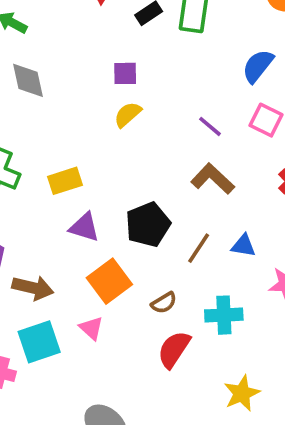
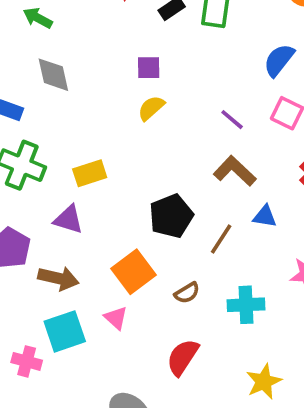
purple triangle: (84, 227) -> (68, 219), moved
blue triangle: (243, 246) -> (265, 216), moved
red semicircle: (174, 349) -> (183, 357), moved

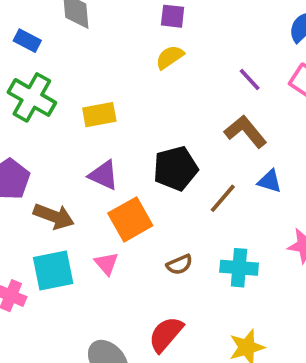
purple triangle: (68, 219) -> (104, 175), moved
brown semicircle: (187, 293) -> (179, 265), moved
red semicircle: (183, 357) -> (166, 334), moved

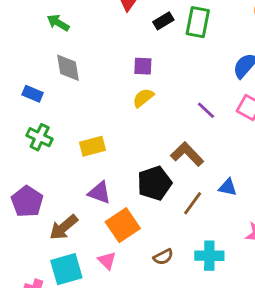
green cross: (32, 97) -> (40, 137), size x0.7
brown L-shape: (245, 132) -> (187, 154), moved
brown arrow: (54, 216) -> (64, 227), turned 124

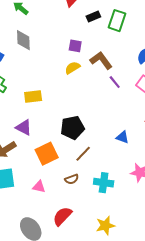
brown L-shape: (187, 154) -> (101, 60), moved
purple triangle: (99, 193) -> (24, 127), moved
brown line: (193, 203) -> (83, 154), moved
pink triangle: (107, 261) -> (39, 187), moved, turned -40

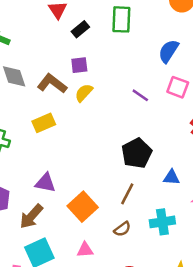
black rectangle: (93, 17) -> (80, 29), moved
brown L-shape: (101, 60) -> (52, 84), moved
yellow rectangle: (33, 97) -> (44, 123), moved
black pentagon: (72, 128) -> (137, 153), moved
blue triangle: (122, 137) -> (171, 177), moved

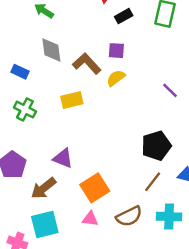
brown line: (127, 194) -> (153, 182), moved
brown semicircle: (122, 229) -> (129, 216), size x1.5
pink triangle: (85, 250) -> (90, 219), moved

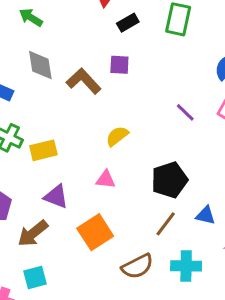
yellow semicircle: (116, 78) -> (117, 136), moved
yellow rectangle: (72, 100) -> (43, 150), moved
pink triangle: (90, 219) -> (106, 180), moved
cyan square: (45, 225) -> (35, 278), size x0.7

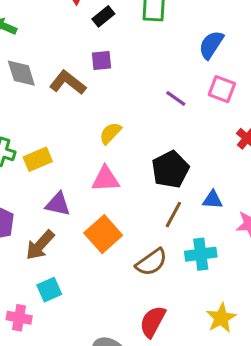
pink triangle: (106, 180) -> (106, 179), size x1.4

